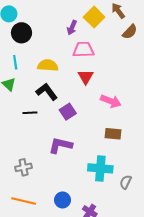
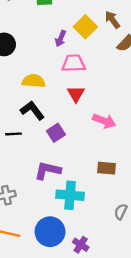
brown rectangle: (113, 134) -> (107, 168), moved
cyan cross: (100, 168) -> (70, 195), moved
blue circle: (62, 200) -> (50, 232), size x1.6

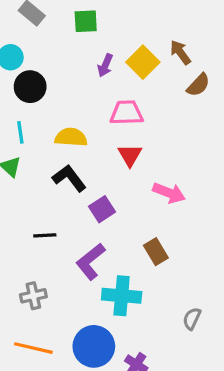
purple arrow: (61, 39) -> (105, 65), moved
black line: (14, 134) -> (45, 235), moved
brown rectangle: (107, 168) -> (156, 252), moved, turned 54
purple L-shape: (48, 170) -> (91, 261), turned -52

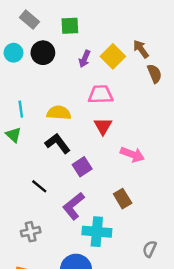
brown semicircle: (198, 85) -> (154, 74), turned -66
black circle: (30, 87) -> (43, 53), moved
black line: (45, 235) -> (39, 186), turned 42

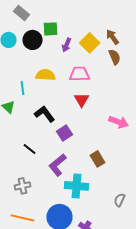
green square: (70, 26) -> (50, 29), moved
brown semicircle: (154, 74) -> (114, 57), moved
cyan line: (21, 109) -> (22, 88), moved
yellow semicircle: (59, 113) -> (46, 75), moved
pink arrow: (132, 154) -> (118, 122), moved

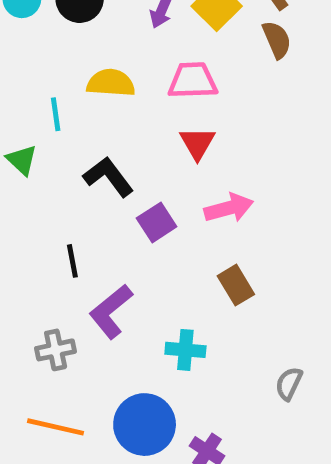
pink arrow: (118, 122) -> (229, 208), moved, turned -36
black line: (30, 149) -> (72, 261), turned 40
purple L-shape: (58, 165) -> (111, 311), moved
cyan cross: (76, 186) -> (185, 350), size x0.7

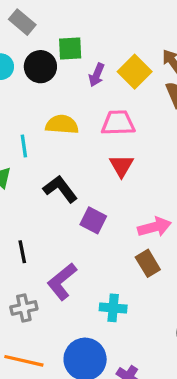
pink arrow: (229, 208) -> (154, 227), moved
purple square: (157, 222) -> (93, 220), turned -30
black line: (72, 261) -> (22, 252), moved

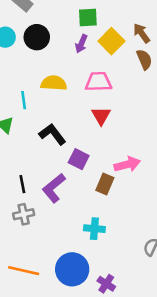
green square: (70, 48) -> (88, 17), moved
brown rectangle: (148, 263) -> (105, 184), moved, turned 54
purple L-shape: (62, 282) -> (54, 188), moved
gray cross: (24, 308) -> (24, 214), moved

